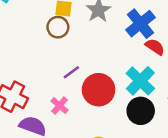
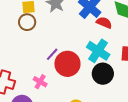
purple line: (71, 72) -> (52, 54), moved

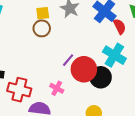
red semicircle: (104, 23) -> (120, 26), turned 42
black circle: (103, 74) -> (101, 77), moved

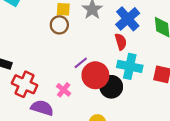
red semicircle: (120, 26) -> (121, 42), moved
cyan cross: (114, 55) -> (130, 66), turned -30

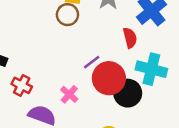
red semicircle: (121, 42) -> (130, 38), moved
red cross: (25, 84) -> (22, 85), size x0.7

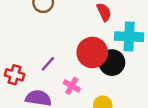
purple line: (92, 62) -> (48, 64), moved
pink cross: (69, 94) -> (72, 86), moved

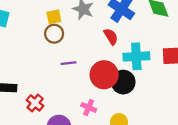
purple line: (48, 64) -> (69, 63), moved, turned 48
red cross: (15, 75) -> (35, 103), turned 30

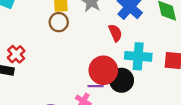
purple line: (69, 63) -> (96, 86), moved
red cross: (35, 103) -> (16, 54), moved

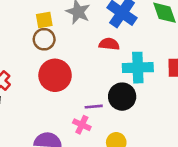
red semicircle: (115, 33) -> (109, 44), turned -54
red circle: (103, 70) -> (55, 75), moved

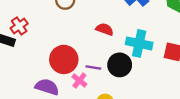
red semicircle: (109, 44) -> (105, 29), moved
red circle: (55, 75) -> (64, 59), moved

